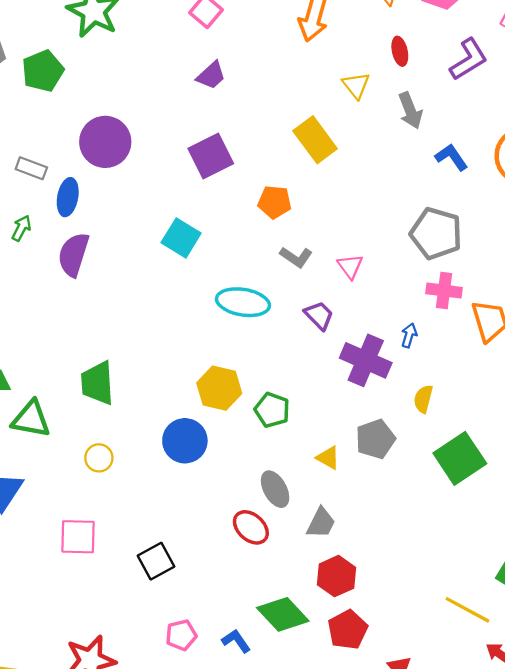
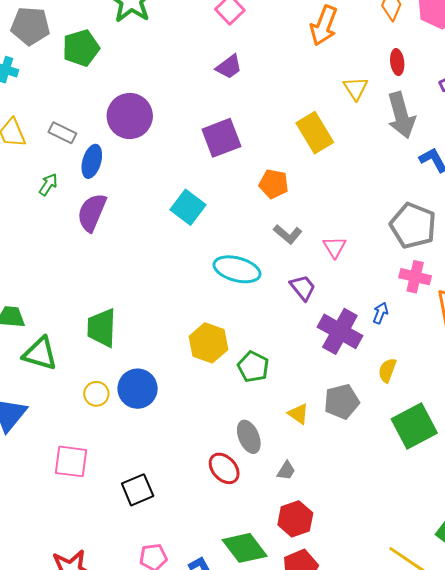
gray arrow: (410, 111) -> (401, 115), size x1.4
blue circle: (185, 441) -> (138, 389), moved
gray trapezoid: (321, 523) -> (286, 471), size x0.7

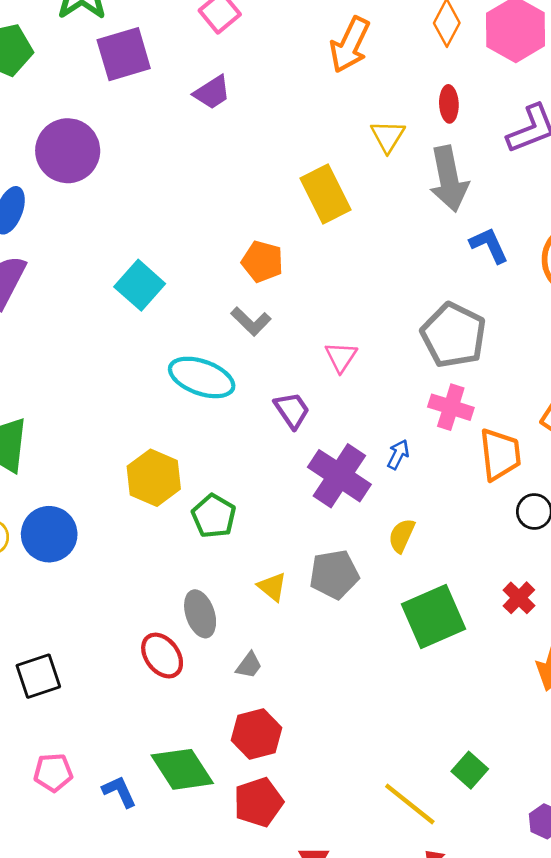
purple square: (221, 138) -> (124, 54), moved
gray L-shape: (288, 234) -> (251, 321), moved

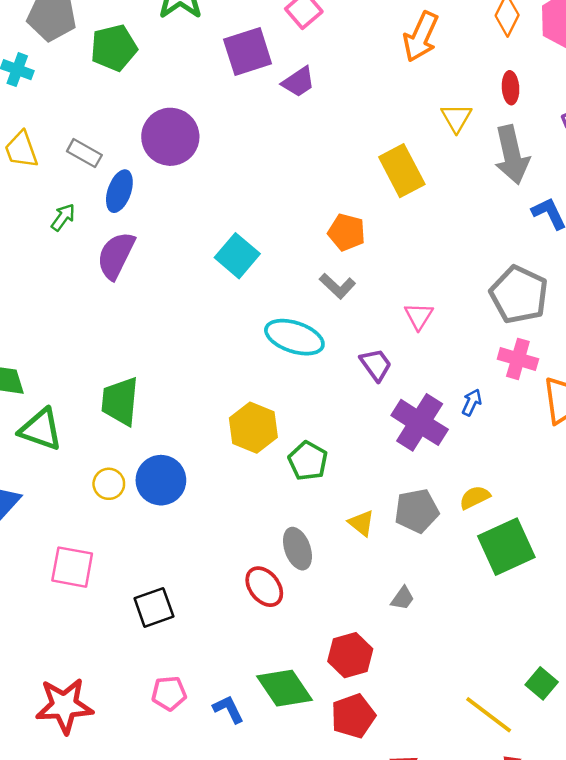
purple square: (124, 54) -> (248, 51), moved
yellow semicircle: (402, 536) -> (475, 497), moved, turned 40
gray trapezoid: (249, 665) -> (403, 598), moved

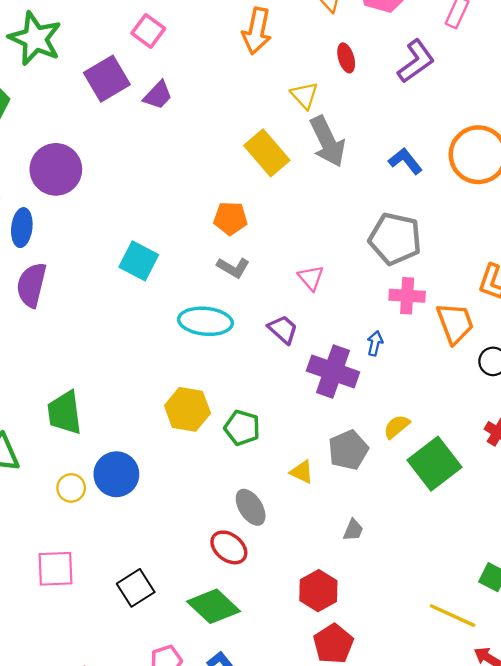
gray arrow: (512, 155) -> (327, 141), moved
green diamond: (284, 688) -> (213, 606), moved

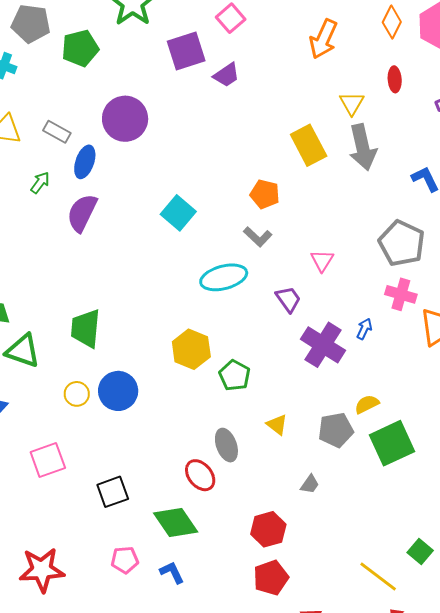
cyan ellipse: (205, 321) -> (224, 277), turned -33
gray pentagon: (348, 450) -> (336, 430), moved
pink square: (55, 569) -> (48, 460), turned -30

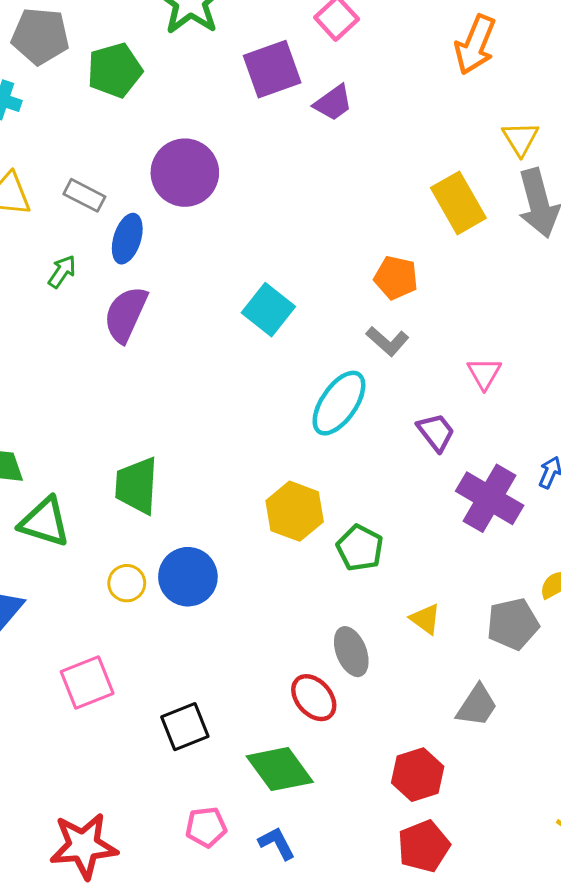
cyan ellipse: (224, 277) -> (339, 403), turned -39
gray trapezoid: (310, 484) -> (477, 706), size x1.5

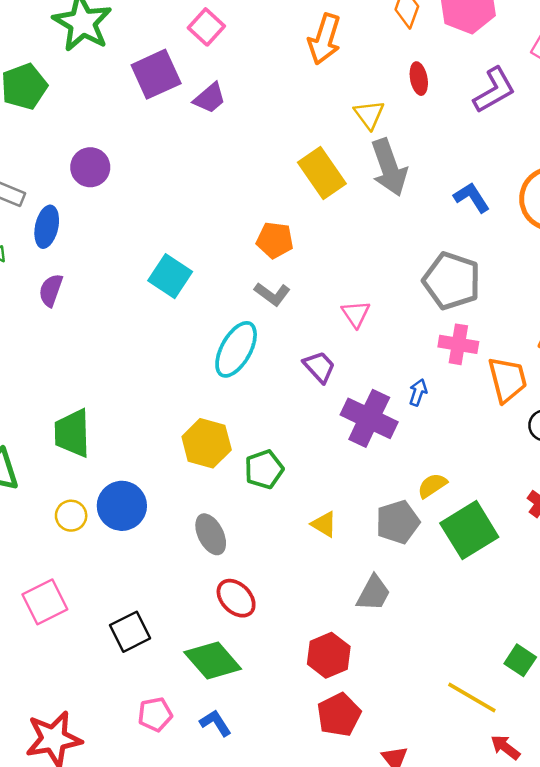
purple circle: (185, 173) -> (90, 167), size x0.7
purple semicircle: (126, 314) -> (51, 290), size x0.7
green pentagon: (360, 548) -> (264, 469), turned 30
gray ellipse: (351, 652) -> (211, 534), moved

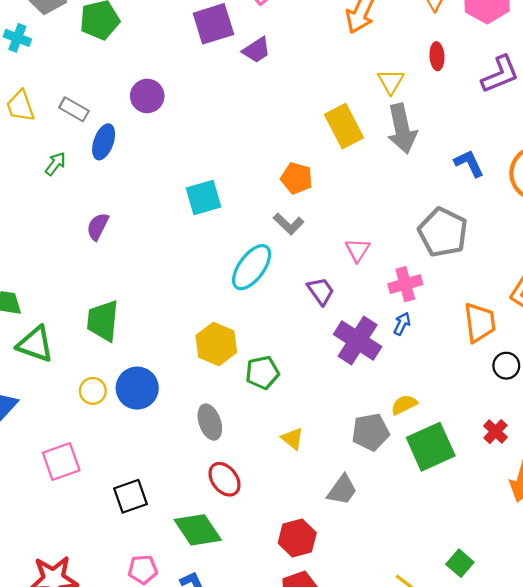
cyan square: (170, 276) -> (203, 197), turned 33
purple semicircle: (51, 290) -> (98, 226), moved
pink cross: (458, 344) -> (405, 284), moved, turned -32
yellow triangle: (324, 524) -> (292, 439), moved

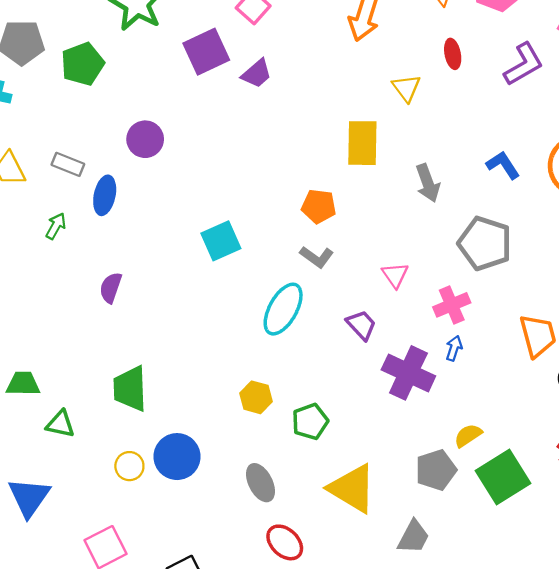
yellow rectangle: (344, 126) -> (362, 143), turned 36
gray arrow: (402, 129) -> (428, 183), moved, size x0.7
green triangle: (35, 344) -> (60, 424), size x0.7
yellow hexagon: (216, 344) -> (256, 397), size x0.7
yellow triangle: (292, 439) -> (352, 488), size x2.0

